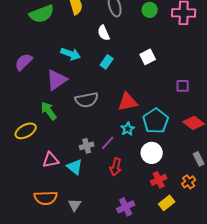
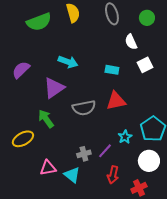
white semicircle: (104, 33) -> (131, 42), moved
cyan rectangle: (107, 62) -> (112, 70), moved, turned 64
red triangle: (128, 102) -> (116, 101), moved
red cross: (159, 180) -> (139, 188), moved

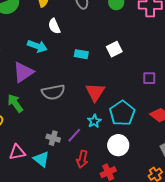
white semicircle: (131, 42) -> (54, 26), moved
red triangle: (116, 101) -> (95, 92), moved, turned -45
gray cross: (84, 154) -> (53, 138), turned 32

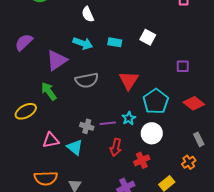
cyan arrow: (37, 46) -> (83, 43), moved
white square: (114, 49) -> (148, 37), turned -35
cyan star: (94, 121) -> (129, 118), moved
purple line: (74, 135) -> (108, 123), turned 42

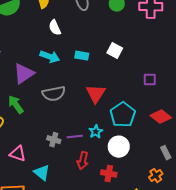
pink triangle: (51, 140) -> (18, 154), turned 30
cyan triangle: (75, 147) -> (42, 173), moved
red cross: (142, 160) -> (109, 174), turned 35

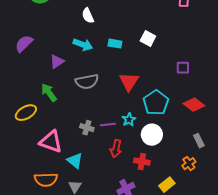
purple triangle: (24, 74) -> (57, 62), size x0.7
pink triangle: (18, 154) -> (51, 142), size x1.4

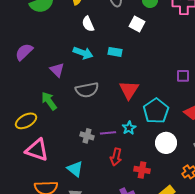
white square: (148, 39) -> (137, 24), moved
purple triangle: (57, 62) -> (57, 70), turned -42
white circle: (152, 135) -> (166, 143), moved
pink triangle: (51, 142) -> (37, 150), moved

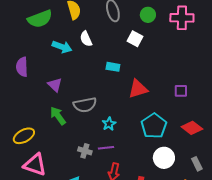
purple semicircle: (24, 52) -> (22, 67), turned -48
cyan arrow: (83, 53) -> (62, 47), moved
red triangle: (129, 90) -> (138, 89), moved, turned 40
green arrow: (49, 101) -> (58, 116), moved
cyan star: (129, 128) -> (109, 124), moved

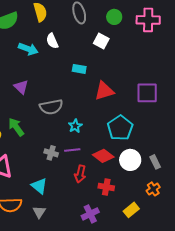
purple square: (181, 91) -> (147, 93), size x1.6
green arrow: (58, 116) -> (16, 127), moved
red diamond: (192, 128) -> (103, 156), moved
gray rectangle: (197, 164) -> (155, 162), moved

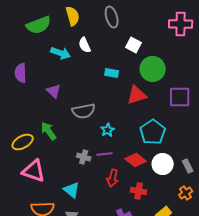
green circle: (114, 17) -> (153, 69), moved, size x1.6

